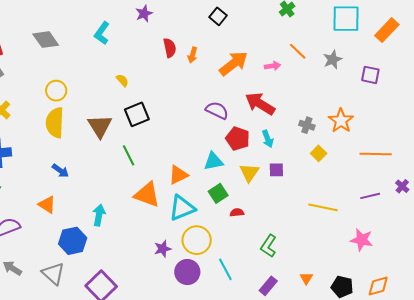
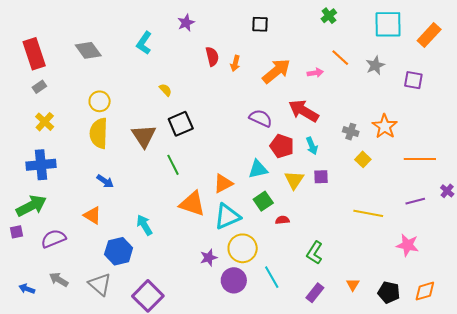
black square: (218, 16) -> (260, 24), turned -36
cyan arrow: (99, 215) -> (144, 225), turned -40

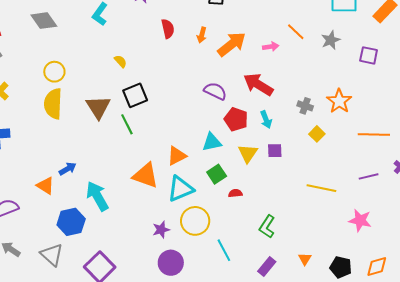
orange arrow: (235, 63) -> (202, 35), moved
green line: (173, 165) -> (127, 124), moved
blue arrow: (105, 181) -> (68, 169), moved, turned -66
cyan arrow: (144, 225) -> (97, 196), size x1.4
purple circle: (234, 280) -> (171, 263), moved

